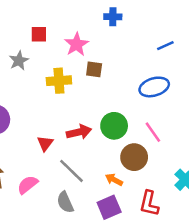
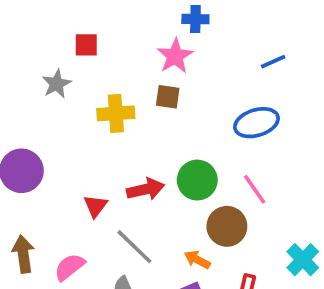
pink star: (76, 44) -> (175, 56), moved

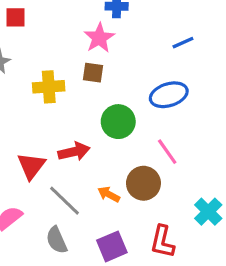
red square: (86, 45) -> (16, 17), moved
green circle: (197, 180) -> (118, 122), moved
red triangle: (95, 206) -> (31, 166), size x1.4
orange arrow: (197, 260) -> (109, 194), moved

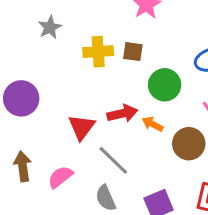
brown square: (93, 73) -> (133, 52), moved
orange arrow: (109, 194) -> (153, 124), moved

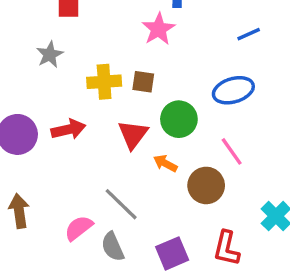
red arrow: (122, 113) -> (68, 129), moved
red triangle: (82, 127) -> (133, 134), moved
pink semicircle: (60, 177) -> (79, 228), moved

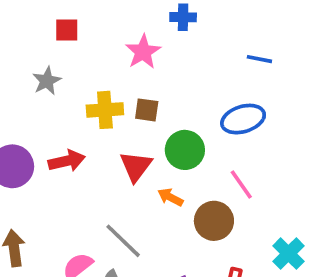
pink star: (159, 29) -> (143, 52), moved
blue line: (249, 34) -> (259, 59), turned 35

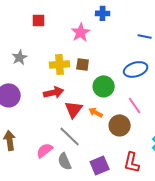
gray star: (47, 81) -> (20, 57), moved
red arrow: (67, 161) -> (54, 92), moved
red triangle: (136, 166) -> (74, 109), moved

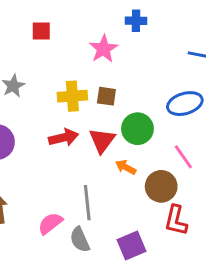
red triangle: (74, 109) -> (102, 141), moved
gray line: (70, 136) -> (87, 203), turned 40
red L-shape: (132, 162) -> (176, 220), moved

